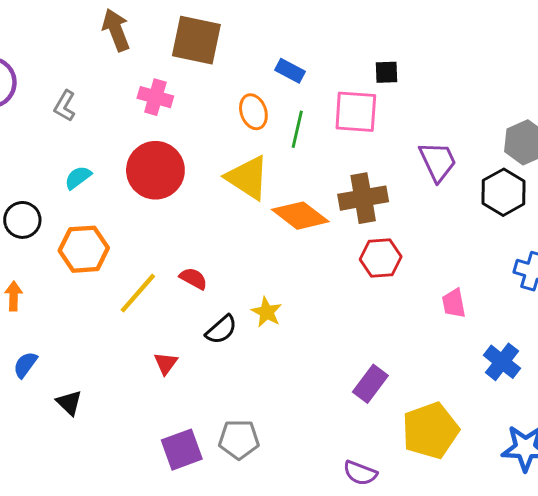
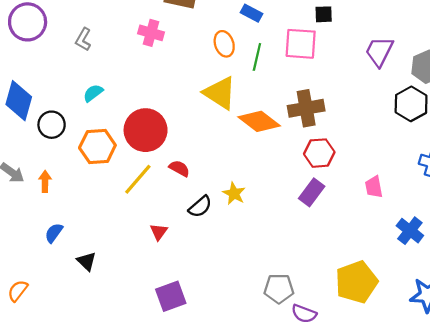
purple trapezoid: (438, 161) -> (379, 51), moved, turned -128
red circle: (155, 170) -> (146, 130), moved
purple rectangle: (370, 384) -> (312, 192), moved
gray pentagon: (239, 439) -> (279, 289), moved

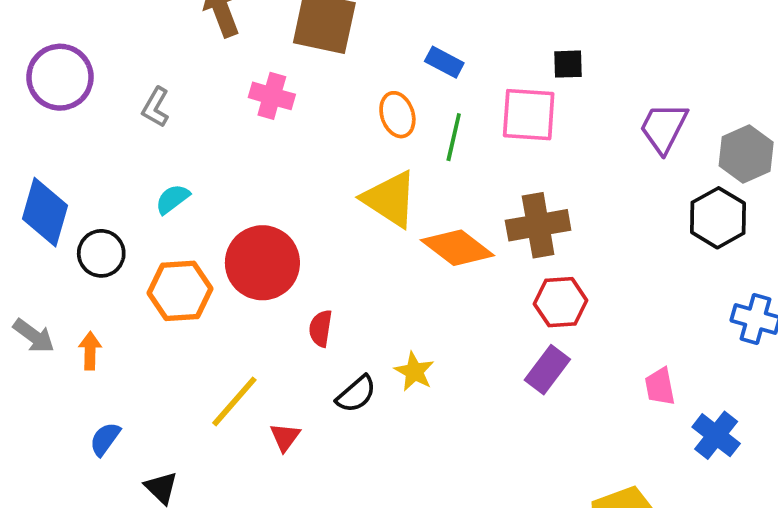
red semicircle: (179, 168) -> (321, 328), turned -110
yellow line: (138, 179) -> (234, 401), moved
pink trapezoid: (374, 187) -> (660, 386), moved

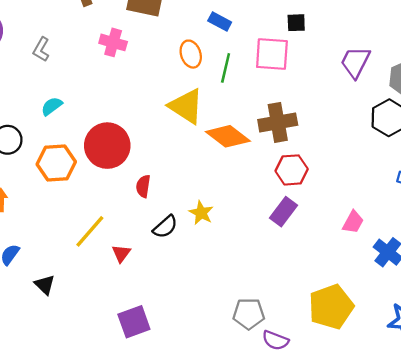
pink trapezoid: (660, 386) -> (353, 222), turned -140

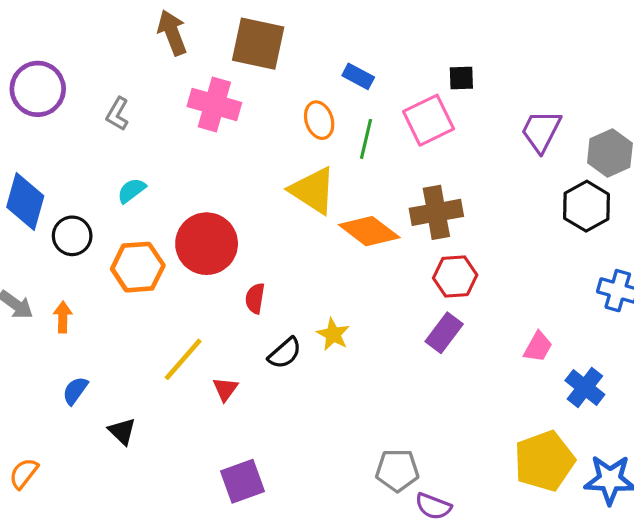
pink cross: (113, 42) -> (214, 105), size x1.4
pink square: (272, 54) -> (429, 120), turned -30
yellow pentagon: (331, 307) -> (544, 461), moved

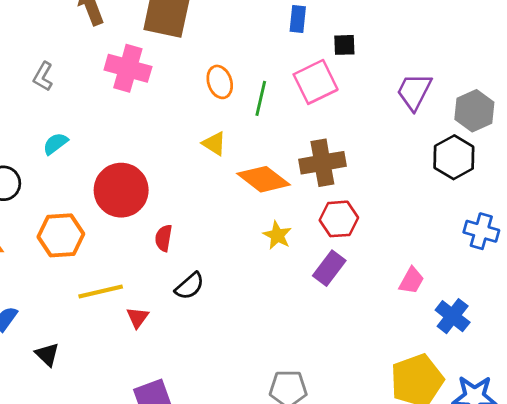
blue rectangle: (358, 76) -> (298, 19), moved, turned 68
yellow triangle: (313, 190) -> (214, 144), size x0.6
orange hexagon: (138, 267) -> (61, 235), moved
yellow star: (333, 334) -> (277, 235), moved
yellow line: (183, 359) -> (101, 291), turned 36

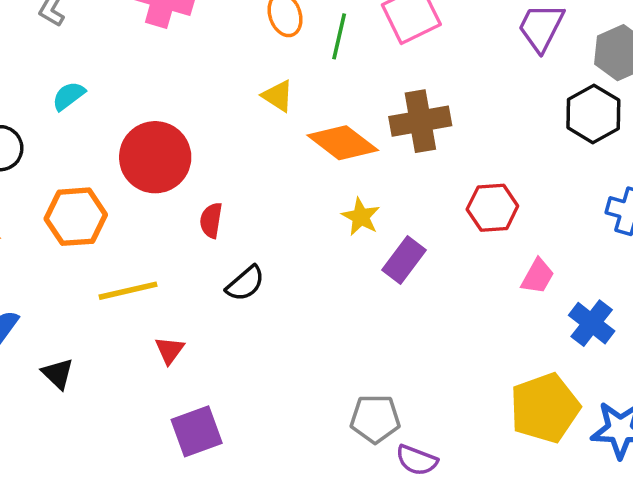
red hexagon: (339, 219) -> (492, 208), moved
purple rectangle: (329, 268) -> (404, 260), moved
red triangle: (138, 318) -> (170, 350), moved

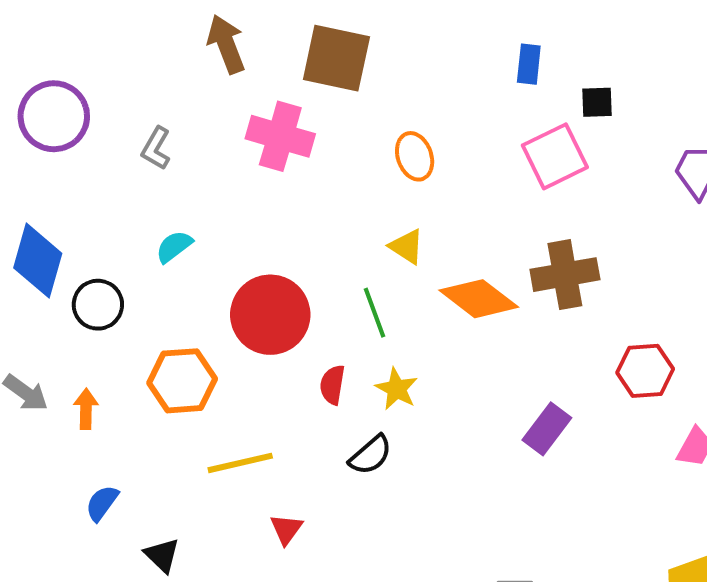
green line: (339, 36) -> (374, 313), moved, turned -33
yellow star: (361, 217) -> (397, 389), moved

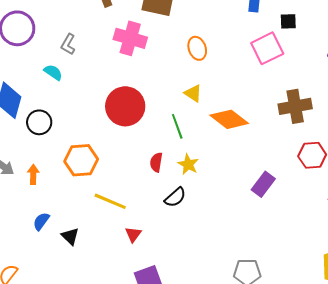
cyan semicircle: (174, 247) -> (53, 72), moved, turned 72
brown cross: (565, 275) -> (295, 106), moved
red circle: (270, 315) -> (125, 106), moved
yellow line: (240, 463) -> (110, 201), turned 36
black triangle: (162, 555) -> (70, 236), moved

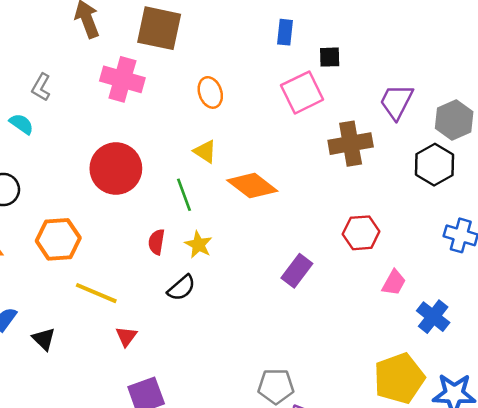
brown cross: (295, 106) -> (351, 144), moved

